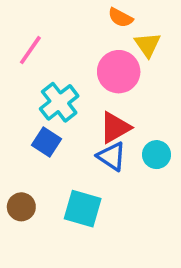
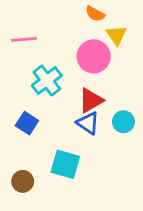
pink line: (30, 50) -> (24, 39), turned 50
blue square: (47, 142) -> (27, 123), moved
brown circle: (21, 207) -> (23, 181), moved

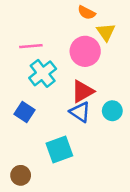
pink line: (24, 39) -> (31, 46), moved
cyan square: (65, 164) -> (59, 150), turned -36
brown circle: (23, 181) -> (21, 175), moved

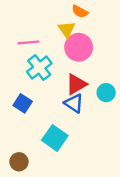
yellow triangle: (106, 32) -> (67, 29), moved
cyan circle: (112, 111) -> (106, 93), moved
cyan square: (59, 150) -> (55, 138), turned -35

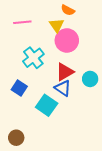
pink line: (29, 42) -> (22, 22), moved
cyan square: (55, 138) -> (47, 105), moved

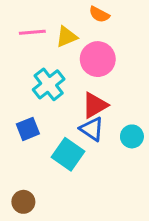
yellow triangle: (57, 25) -> (66, 37), moved, turned 42
cyan circle: (90, 79) -> (132, 136), moved
blue square: (19, 88) -> (28, 129), turned 35

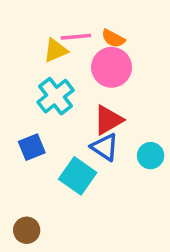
orange semicircle: (99, 14) -> (113, 38), moved
pink line: (32, 32) -> (76, 37), moved
yellow triangle: (66, 37) -> (56, 50), moved

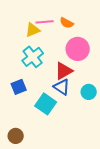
pink circle: (112, 67) -> (78, 49), moved

